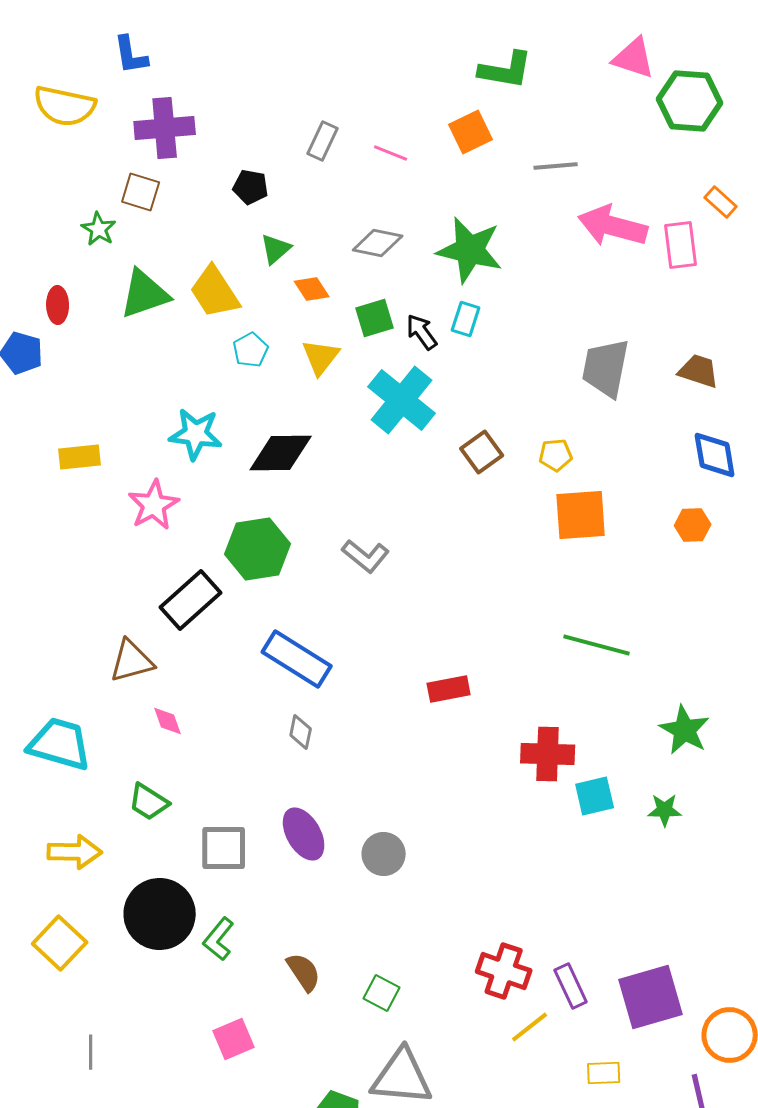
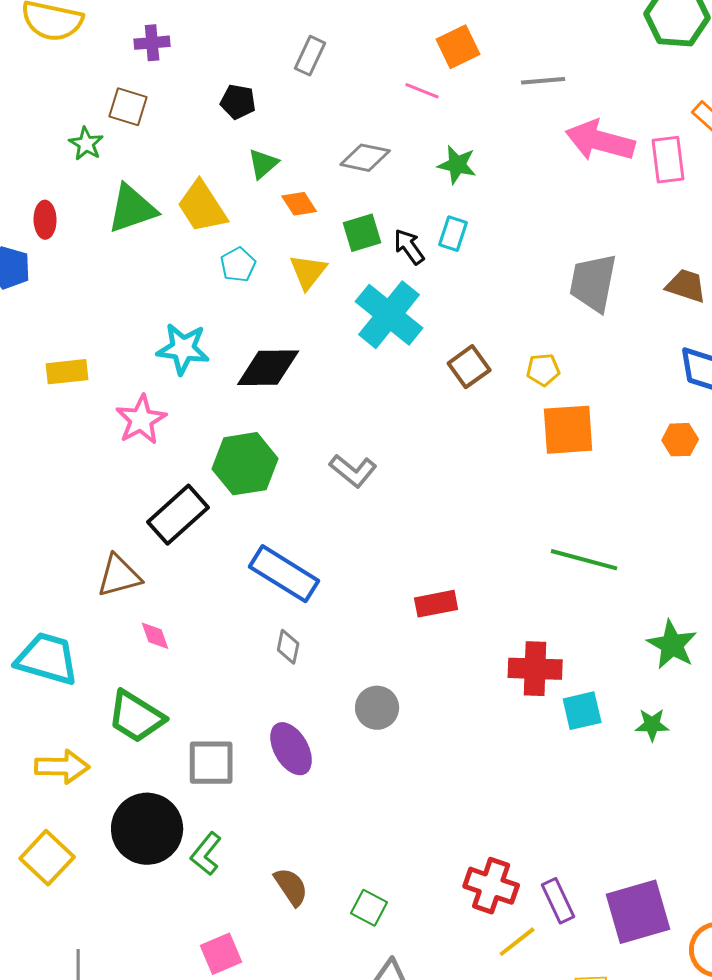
purple cross: (165, 128) -> (152, 43), size x0.6
pink line: (391, 153) -> (422, 91), moved
green star: (470, 250) -> (457, 165), size x0.6
green trapezoid: (149, 802) -> (136, 717), size x1.4
gray circle: (384, 854) -> (377, 708), moved

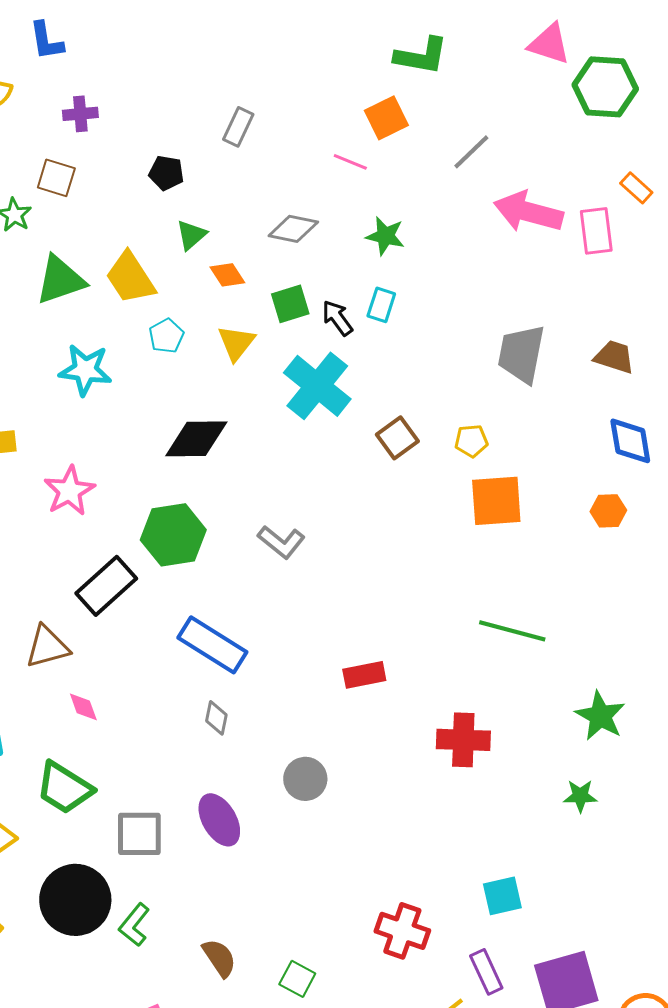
gray line: (543, 81) -> (471, 152), turned -39
cyan star: (183, 349) -> (85, 370), moved
cyan square: (582, 711) -> (502, 896), moved
red cross: (491, 886) -> (402, 931), moved

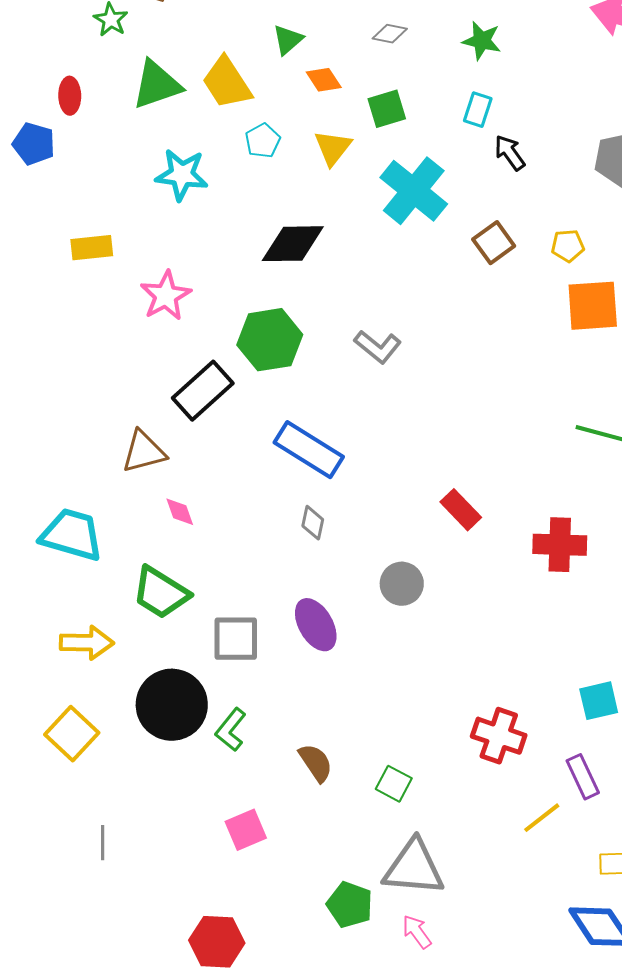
gray diamond: (293, 229) -> (390, 34), size x0.7
black arrow: (337, 318) -> (510, 153), moved
red rectangle: (364, 675) -> (461, 510), moved, turned 57

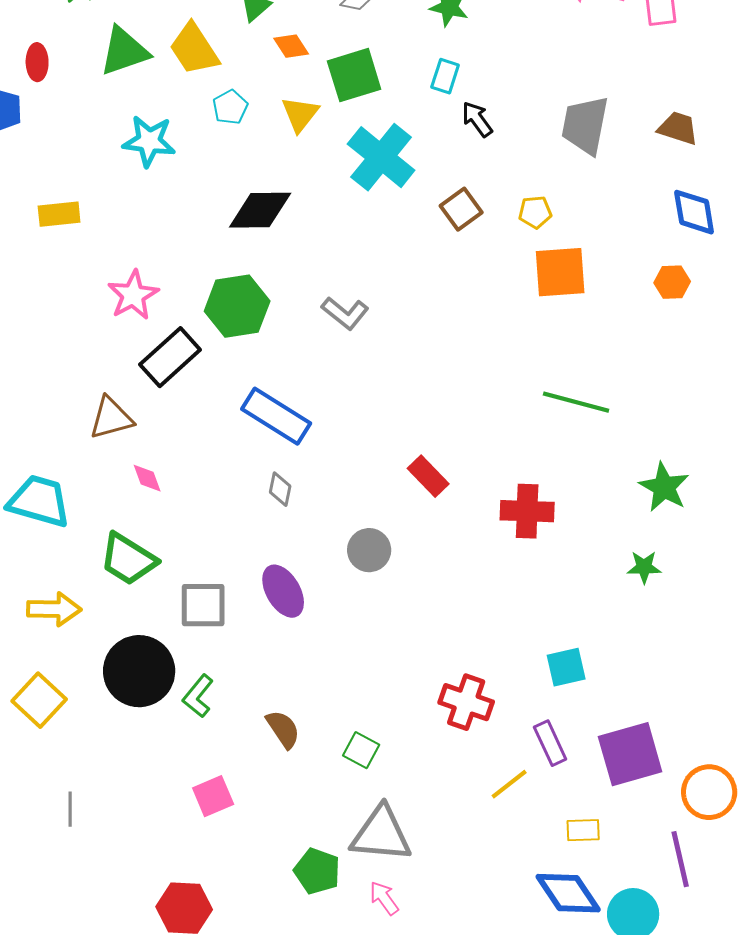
green square: (387, 109) -> (354, 75), size x1.4
pink star: (166, 296) -> (133, 295), moved

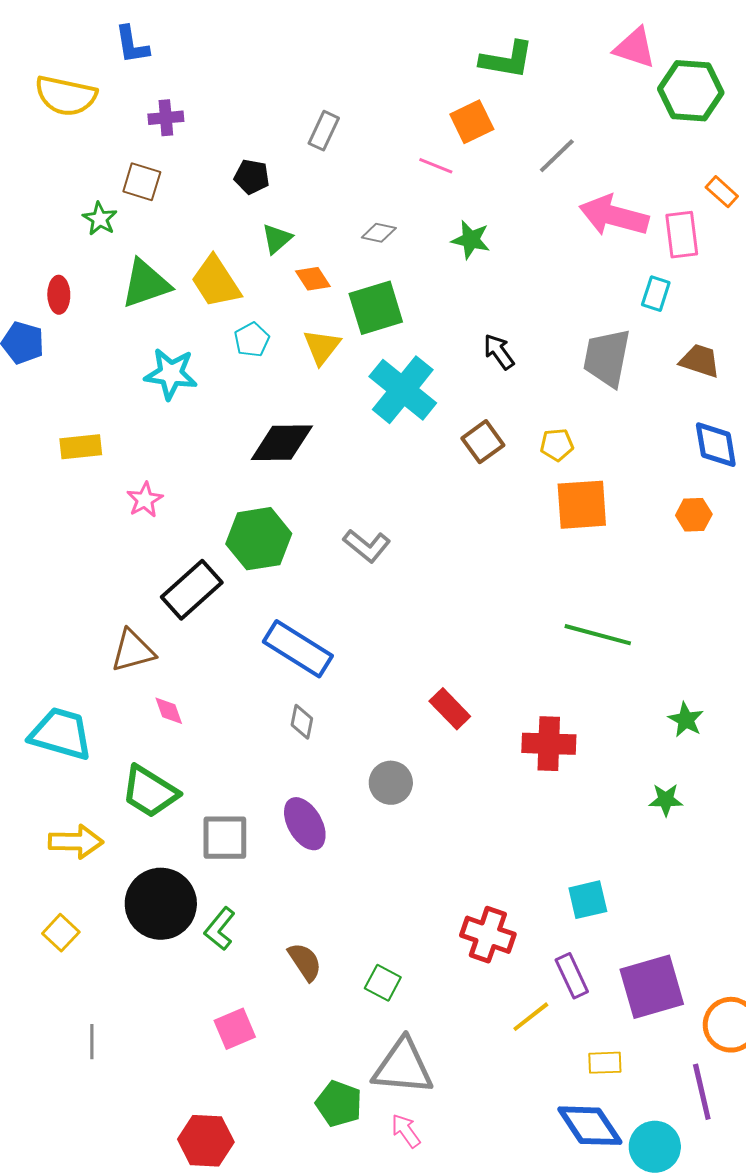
cyan rectangle: (445, 76) -> (656, 294), moved
pink star: (133, 295) -> (145, 500), moved, size x0.7
green star: (664, 487) -> (686, 720), size x0.7
yellow square: (39, 700) -> (61, 933), size x0.7

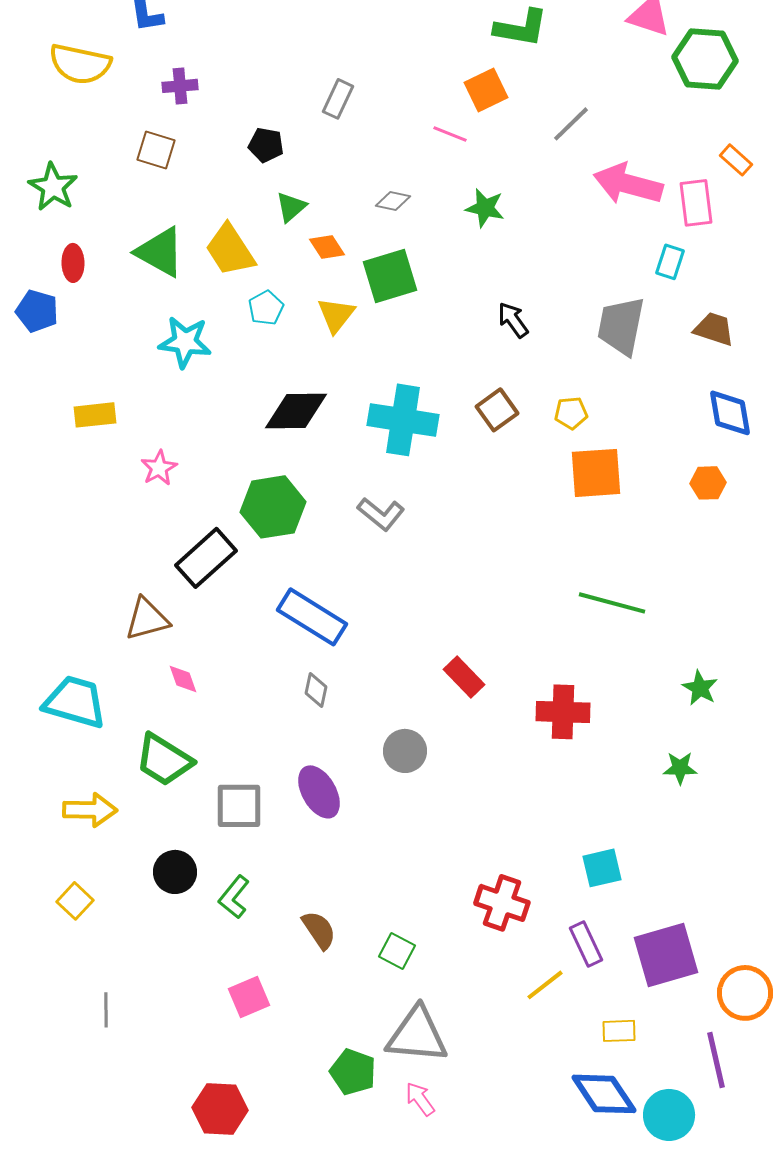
green star: (100, 219) -> (53, 187), moved, size x1.4
green triangle: (146, 284) -> (160, 252), turned 48
cyan cross: (403, 390) -> (403, 420), moved, turned -30
black circle: (161, 904) -> (175, 872), size x0.6

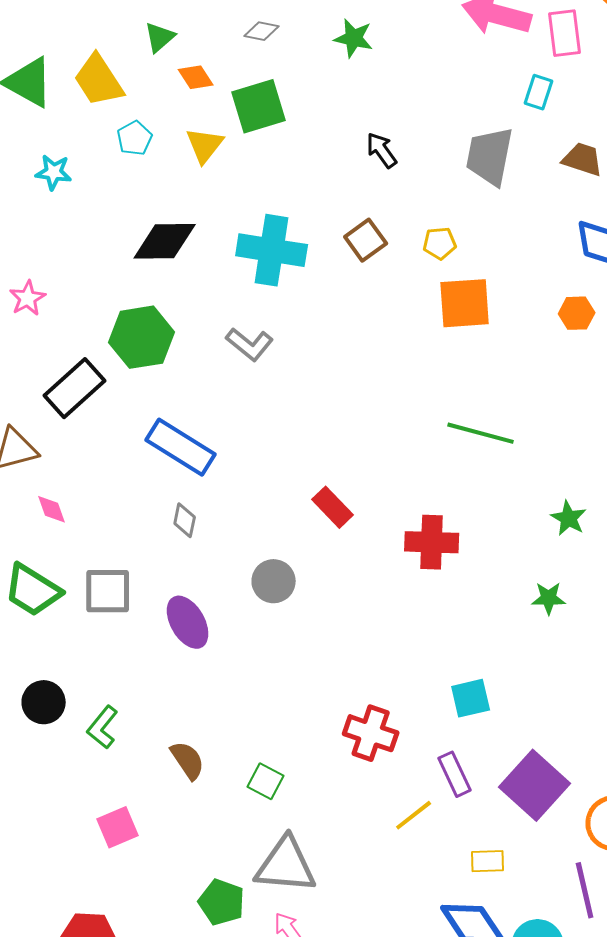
cyan star: (185, 342) -> (54, 172), size x0.7
gray square: (239, 806) -> (108, 591), moved
purple square: (666, 955) -> (535, 785), turned -32

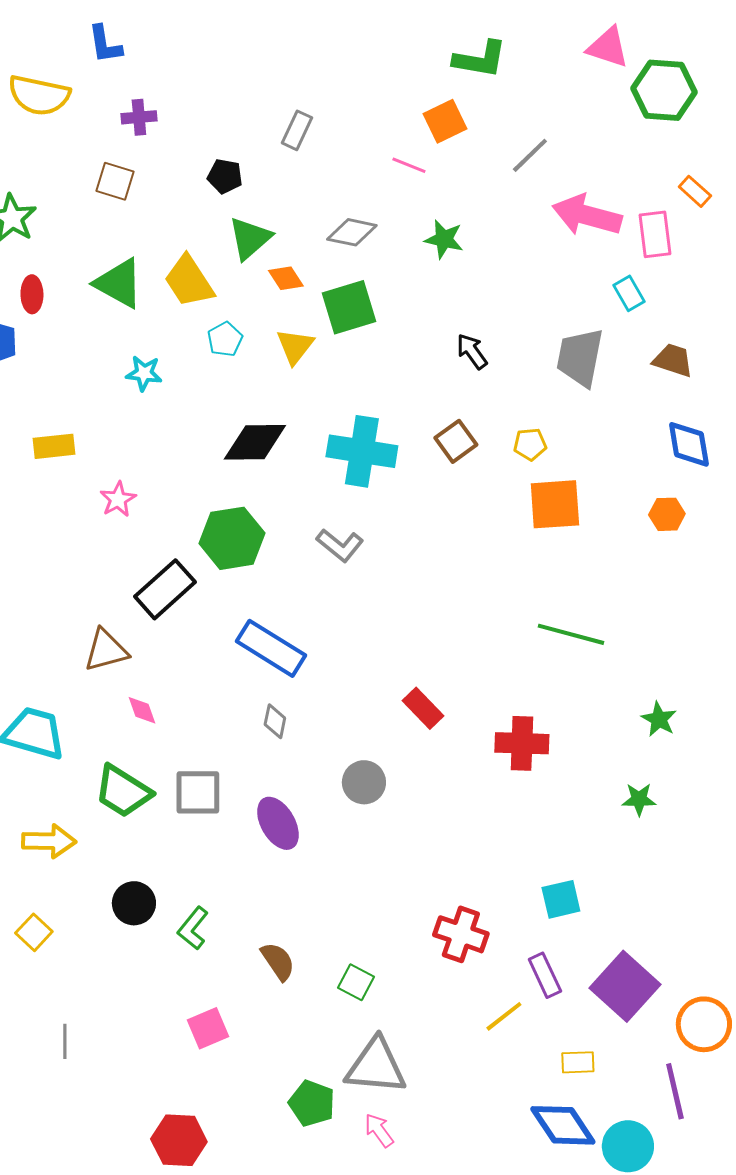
gray diamond: (262, 31) -> (352, 232), size x1.4
green triangle: (160, 37) -> (250, 238), size x1.4
cyan rectangle: (539, 92) -> (629, 293), turned -48

